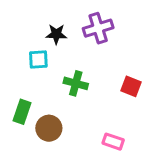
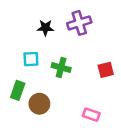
cyan square: (38, 59) -> (31, 59), moved
red square: (131, 86) -> (106, 70), turned -35

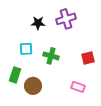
pink rectangle: (91, 115) -> (78, 87), moved

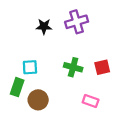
cyan square: (26, 49) -> (30, 67), moved
green cross: (51, 56) -> (73, 67), moved

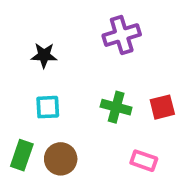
black star: (44, 26) -> (44, 55), moved
green rectangle: (17, 87) -> (22, 155), moved

